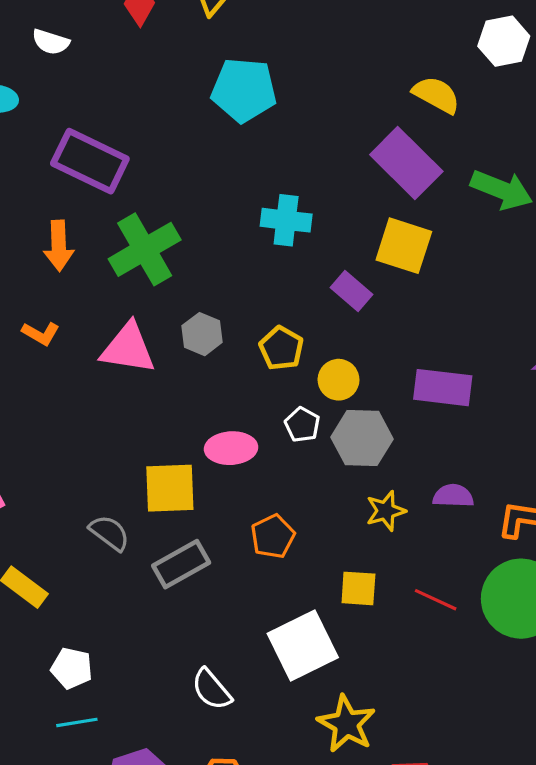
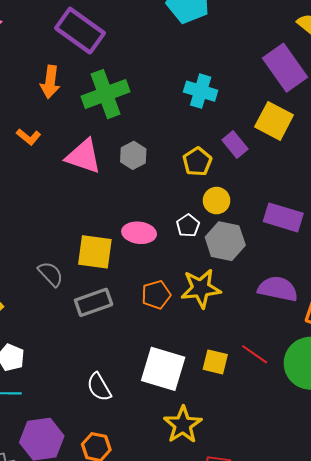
yellow pentagon: (281, 348) -> (197, 162), moved
purple semicircle: (453, 496) -> (278, 289), size x1.5
yellow star: (386, 511) -> (201, 288), moved, size x1.5
yellow square: (358, 588) -> (215, 362), moved
white square: (303, 646) -> (163, 369), turned 33

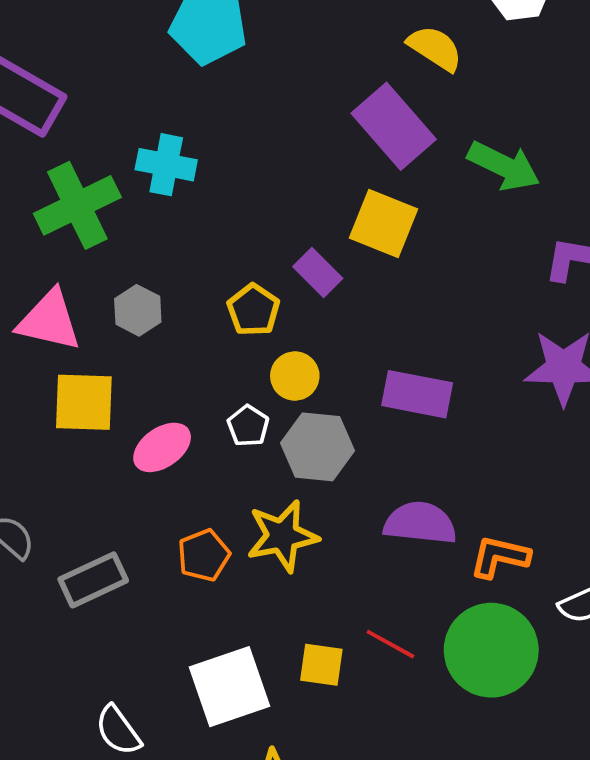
cyan cross: (201, 91) -> (166, 165), moved
pink ellipse: (139, 233) -> (162, 447), turned -36
yellow square: (95, 252) -> (84, 402), moved
white square: (163, 369) -> (230, 687), turned -30

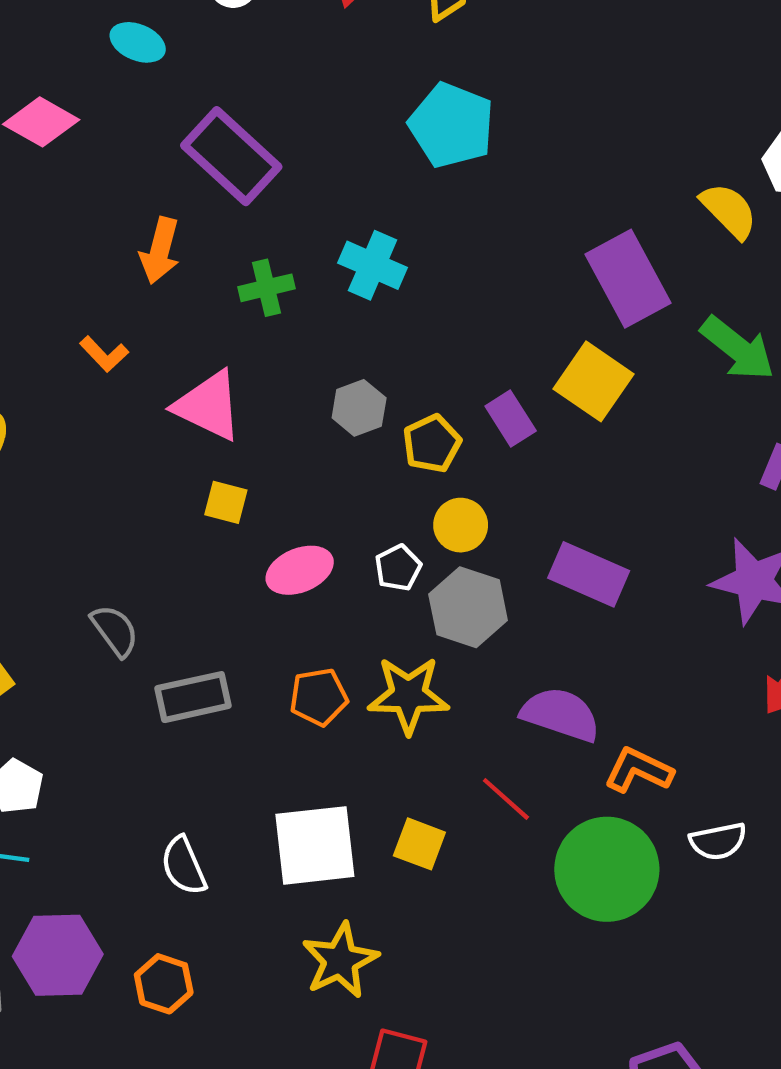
yellow semicircle: (435, 48) -> (729, 211), moved
green cross: (77, 205) -> (267, 288), size x0.6
gray hexagon: (138, 310) -> (359, 408), moved
yellow square: (84, 402) -> (226, 502), size x0.6
red line: (390, 644) -> (506, 799), moved

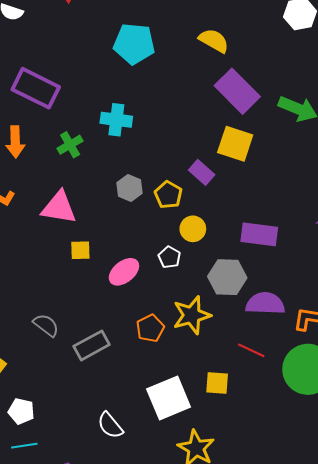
yellow semicircle: (729, 211) -> (214, 41), moved
gray hexagon: (468, 607) -> (227, 277), moved

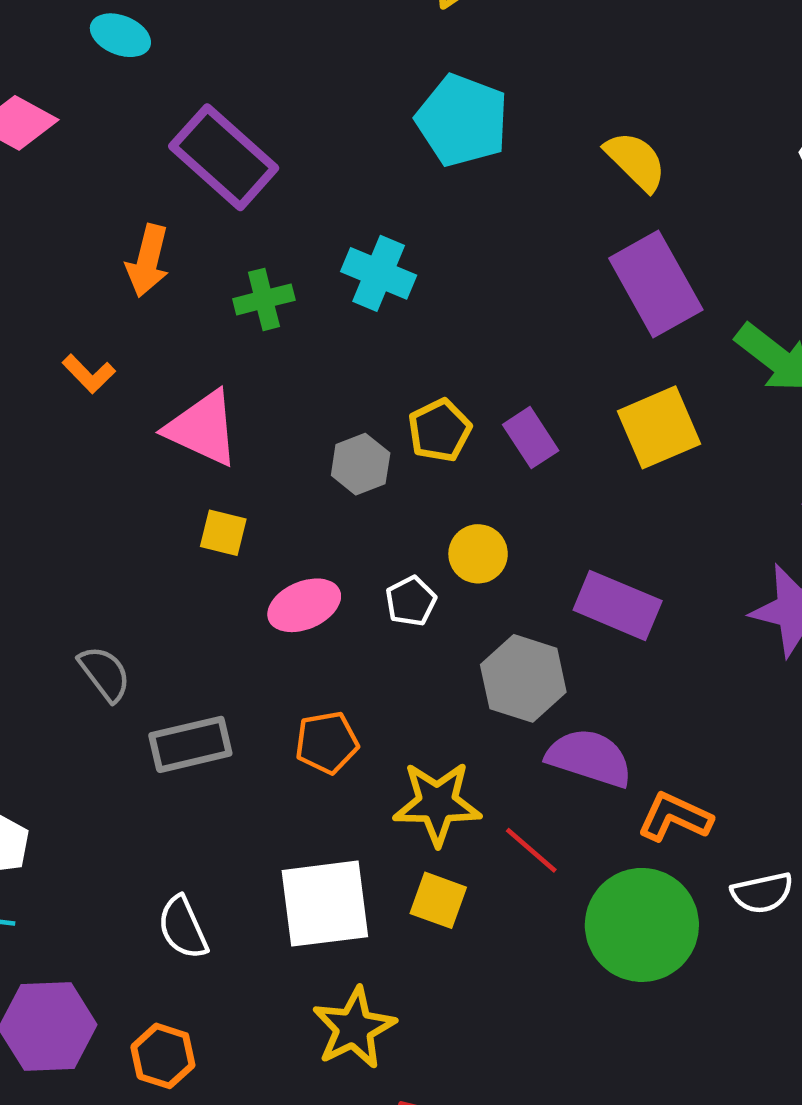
yellow square: (235, 144) -> (659, 427), moved, turned 33
gray hexagon: (130, 188) -> (361, 464), moved
yellow pentagon: (168, 195) -> (440, 430), moved
yellow star: (192, 315) -> (437, 803), moved

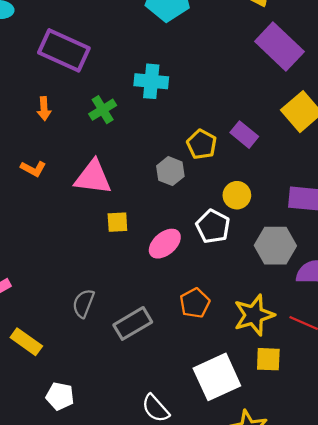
orange arrow: (148, 261) -> (44, 109), size x0.7
white pentagon: (411, 601) -> (213, 226), size x1.4
gray semicircle: (105, 674) -> (83, 303), turned -104

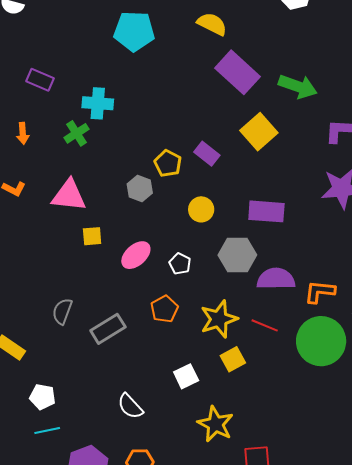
purple rectangle: (64, 50) -> (40, 80), size x0.6
cyan cross: (151, 81) -> (98, 103), moved
white pentagon: (213, 226) -> (180, 264), moved, size x0.7
yellow square: (268, 359) -> (233, 359), turned -30
white square: (217, 377) -> (186, 376), size x0.6

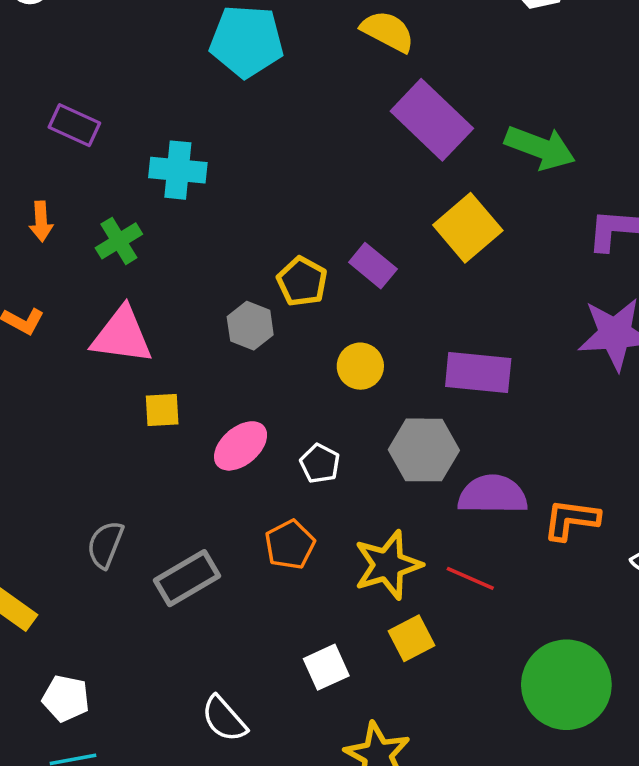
green cross: (77, 133) -> (119, 241), moved
green circle: (321, 341) -> (566, 685), moved

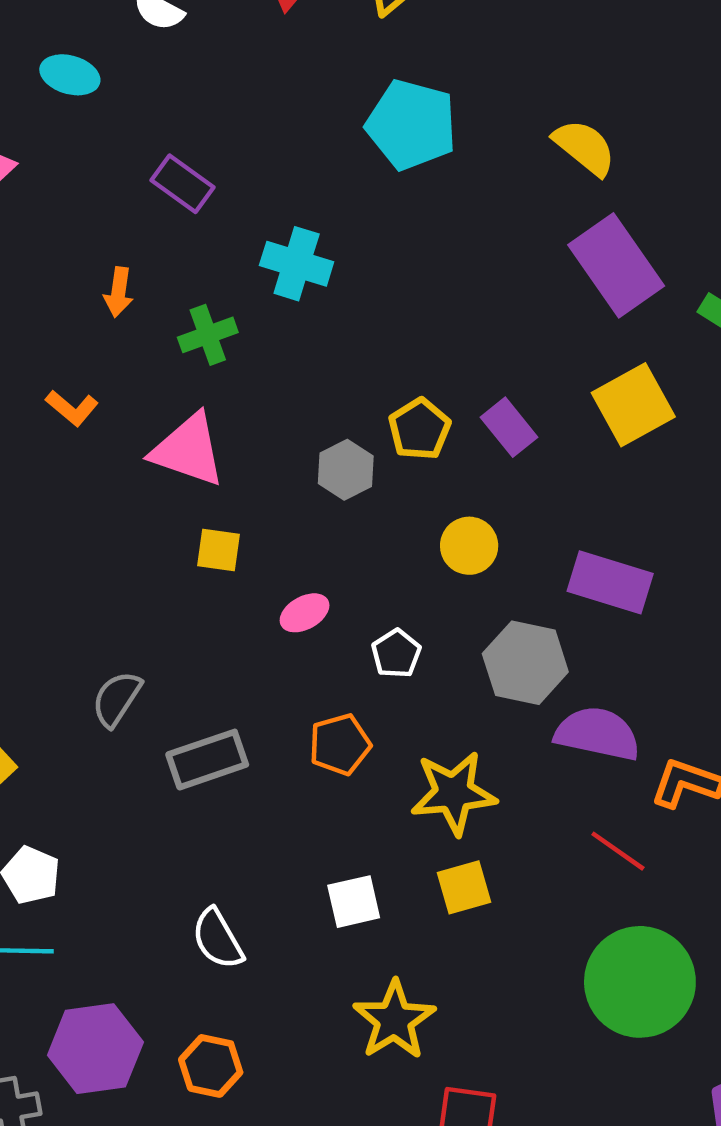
pink ellipse: (241, 446) -> (305, 613), size x0.7
red line: (470, 578) -> (618, 851), moved

